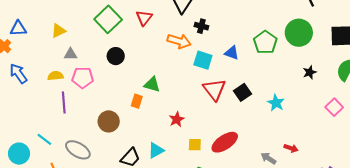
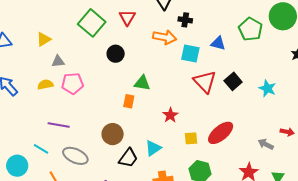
black circle: (116, 56) -> (116, 54), moved
purple line: (64, 102) -> (59, 125), moved, turned -70
brown circle: (109, 121) -> (113, 134), moved

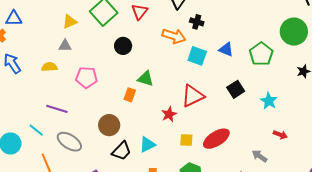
green pentagon: (250, 29) -> (261, 54), moved
yellow triangle: (44, 39) -> (70, 22), moved
red triangle: (205, 82) -> (193, 96), moved, turned 40
pink pentagon: (73, 83) -> (86, 77), moved
red arrow: (287, 132) -> (280, 135), moved

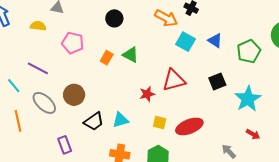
orange rectangle: (130, 95) -> (107, 58), moved
cyan star: (269, 101) -> (248, 99), size x1.5
brown circle: (109, 125) -> (74, 95), moved

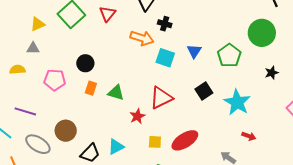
black circle: (114, 18) -> (85, 63), moved
blue triangle: (215, 41) -> (194, 51), turned 42
green triangle: (131, 55) -> (116, 93), moved

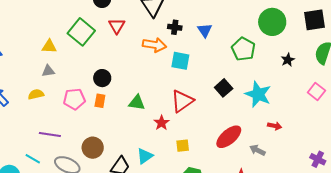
yellow triangle: (38, 24) -> (49, 46), turned 35
blue triangle: (194, 51) -> (205, 30), moved
orange rectangle: (91, 88) -> (100, 101), moved
red ellipse: (185, 140) -> (229, 137), moved

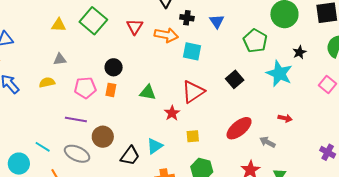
red triangle: (117, 26) -> (135, 27), moved
yellow triangle: (49, 46) -> (59, 25), moved
cyan star: (258, 94) -> (279, 74), moved
purple line: (50, 135) -> (76, 120), moved

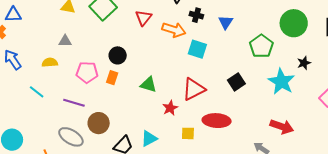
red arrow: (285, 118) -> (282, 127), size x1.6
red ellipse: (239, 128) -> (217, 121), moved, turned 36
cyan line: (43, 147) -> (37, 92), moved

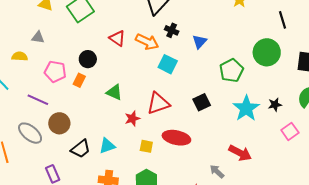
red triangle: (143, 18) -> (117, 38), moved, turned -42
black star: (304, 63) -> (275, 105), moved

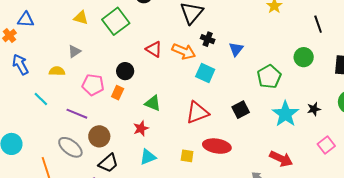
gray triangle: (38, 37) -> (74, 51), turned -40
green circle: (267, 52) -> (304, 57), size x0.7
red star: (132, 119) -> (141, 128), moved
pink square: (290, 131) -> (326, 145), moved
black trapezoid: (81, 149) -> (108, 163), moved

